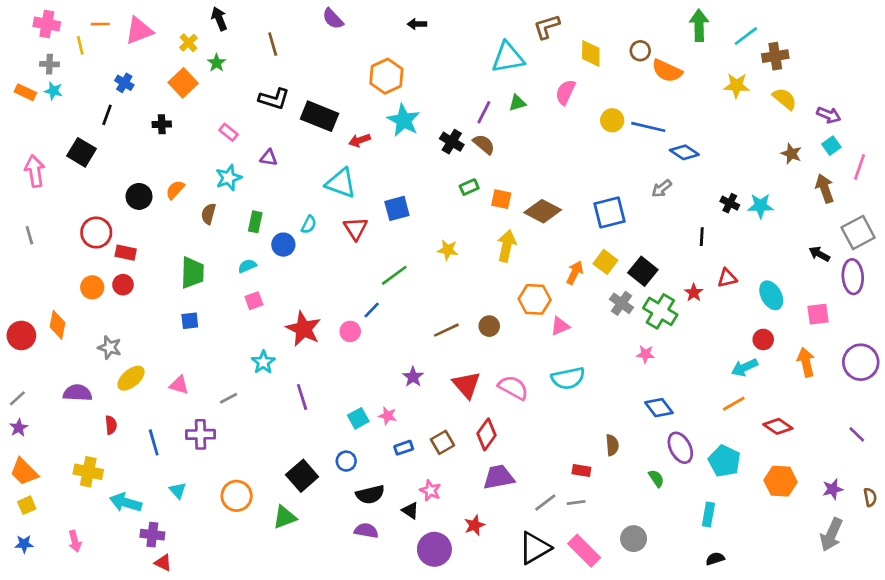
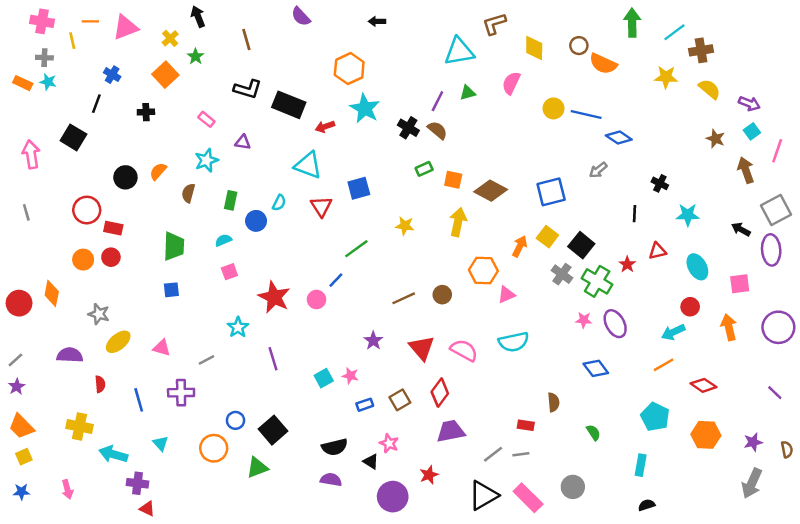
cyan star: (761, 206) -> (688, 215), moved
purple ellipse: (680, 448) -> (615, 324), moved
blue circle: (346, 461) -> (235, 420), moved

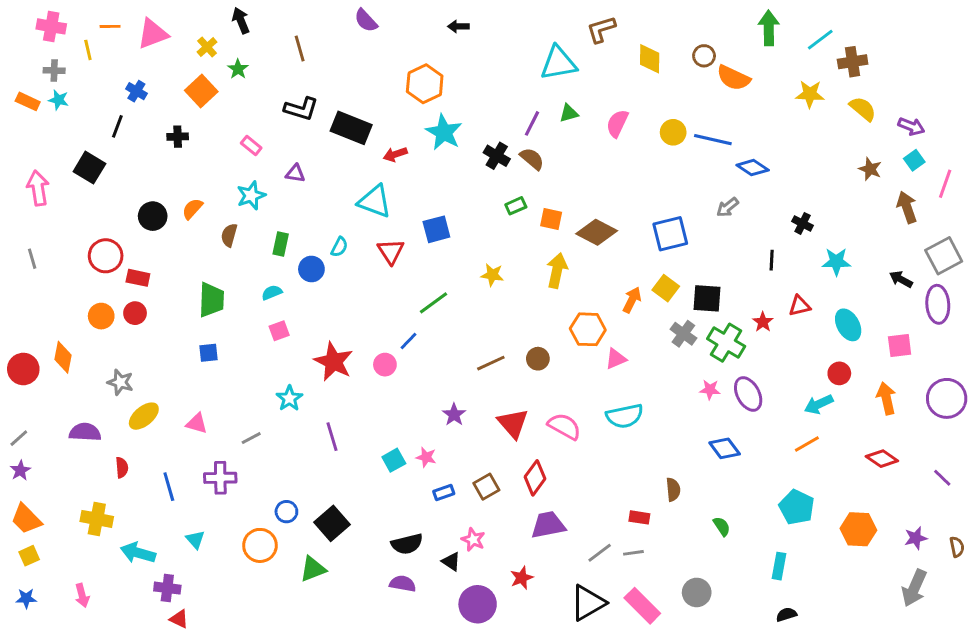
pink semicircle: (511, 83) -> (617, 123), moved
black square: (581, 245) -> (707, 298), turned -35
red diamond: (703, 385) -> (882, 459), moved

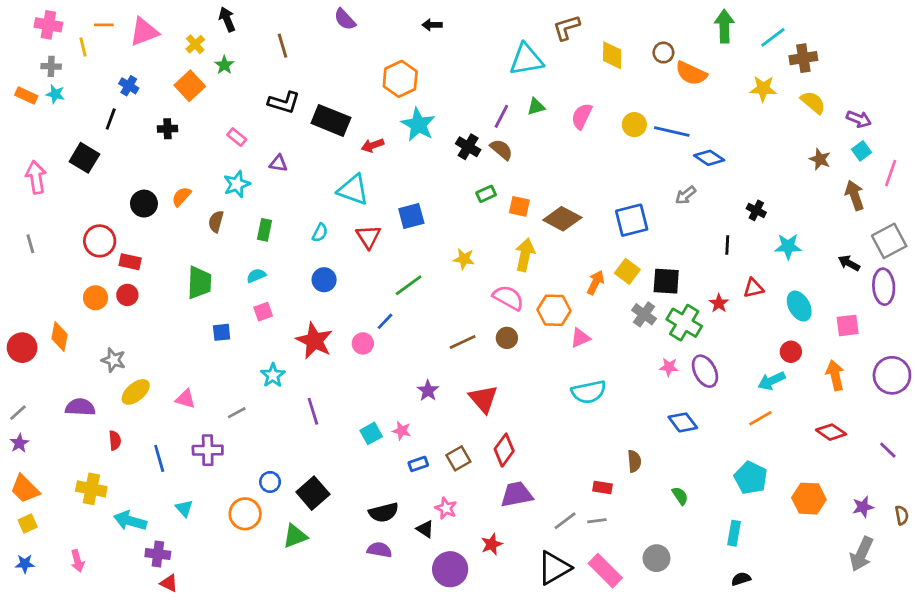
blue circle: (311, 269) -> (324, 280), moved
blue square: (209, 353) -> (222, 332), moved
pink semicircle: (564, 426) -> (508, 298), moved

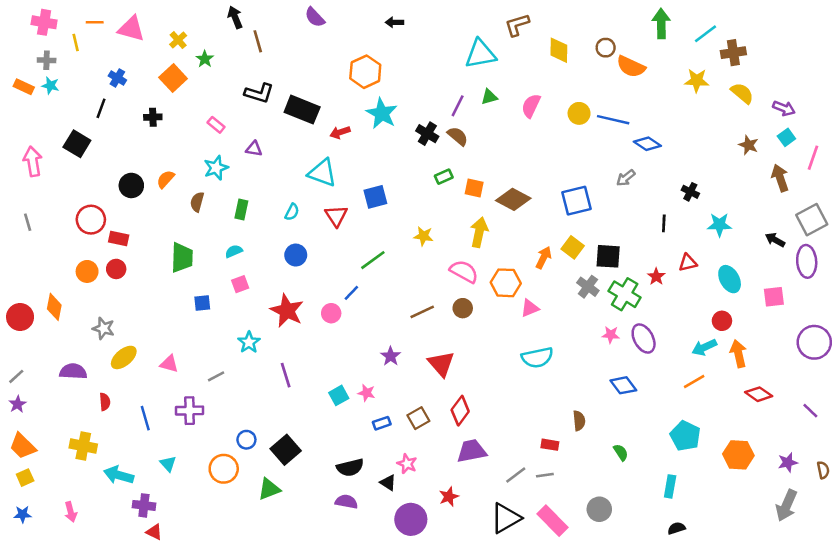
black arrow: (227, 19) -> (235, 17), moved
pink triangle: (144, 32) -> (131, 29), turned 36
orange arrow: (835, 375) -> (738, 354), moved

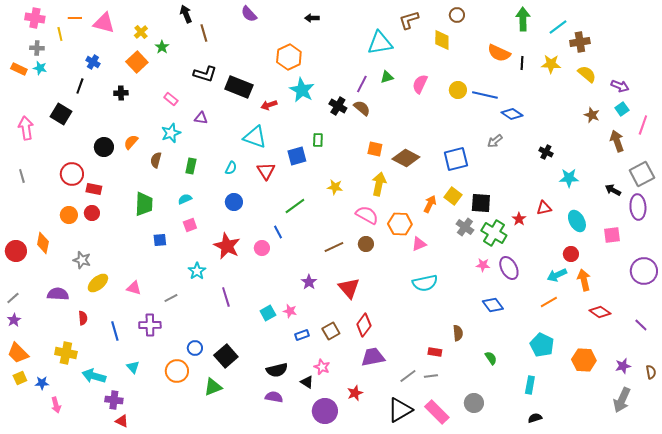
brown circle: (606, 48) -> (457, 15), moved
green rectangle: (444, 177) -> (318, 140), moved, turned -64
black line: (664, 223) -> (522, 63), moved
blue line: (351, 293) -> (278, 232), turned -72
blue star: (23, 514) -> (42, 383), moved

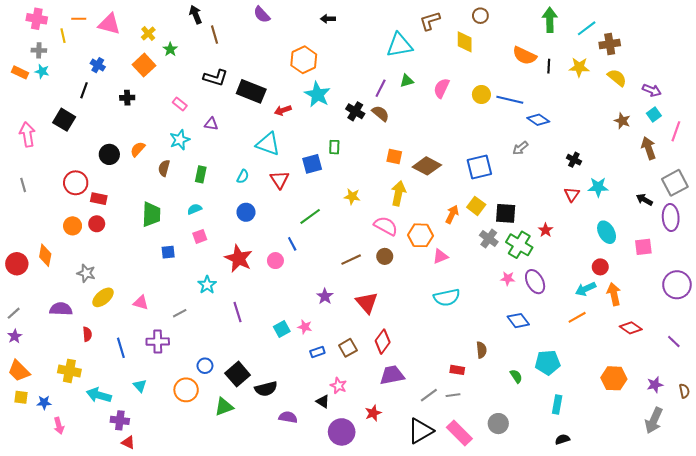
red triangle: (544, 208) -> (572, 194), moved, turned -42
cyan pentagon: (542, 345) -> (548, 363), moved, turned -30
black semicircle: (277, 370) -> (266, 389), moved
yellow square: (20, 378) -> (21, 397), turned 32

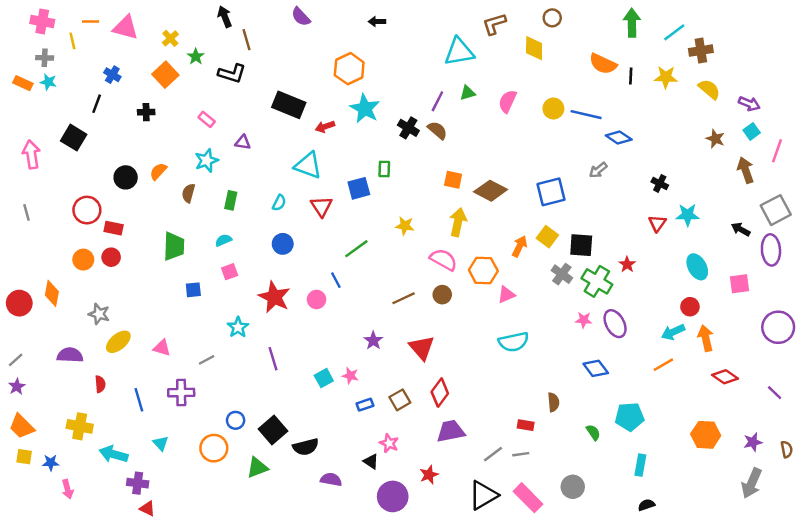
black L-shape: (215, 78) -> (232, 73), moved

